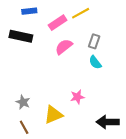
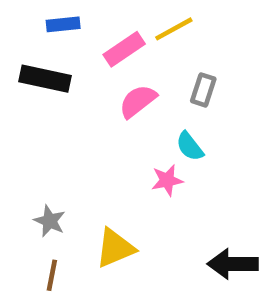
cyan semicircle: (95, 62) -> (190, 146), moved
pink star: (77, 97) -> (167, 180), moved
brown line: (24, 127) -> (52, 275), turned 40

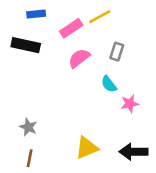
pink star: (167, 180) -> (130, 104), moved
yellow triangle: (115, 248) -> (87, 148), moved

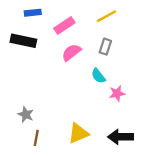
yellow line: (100, 17) -> (107, 16), moved
brown line: (30, 158) -> (36, 138), moved

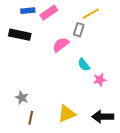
pink rectangle: (64, 26) -> (49, 13), moved
gray rectangle: (105, 47) -> (79, 30), moved

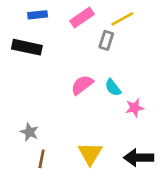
pink rectangle: (49, 13) -> (82, 18), moved
pink semicircle: (61, 45) -> (82, 85), moved
yellow triangle: (67, 114) -> (90, 154), turned -36

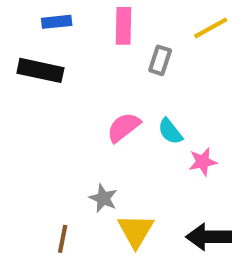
pink rectangle: (82, 18) -> (124, 26), turned -55
yellow line: (122, 19) -> (211, 28), moved
gray star: (29, 132) -> (103, 198), moved

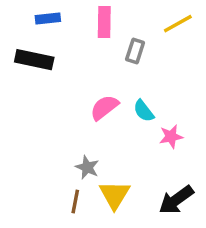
black arrow: (209, 237) -> (176, 200), turned -36
brown line: (63, 239) -> (75, 202), moved

